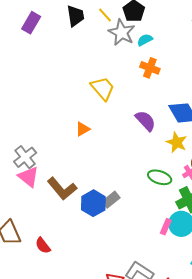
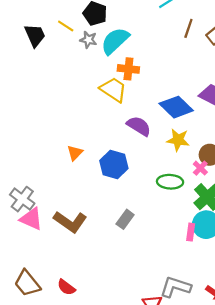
gray star: (122, 33) -> (88, 40), size x0.6
cyan semicircle: (145, 40) -> (115, 41), size x1.8
yellow trapezoid: (103, 88) -> (113, 90), moved
blue hexagon: (93, 203) -> (114, 164), moved

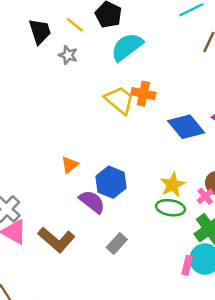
gray star: (88, 40) -> (68, 55), moved
orange cross: (128, 69) -> (143, 94), moved
purple semicircle: (139, 126) -> (92, 202), moved
yellow star: (178, 140) -> (173, 185), moved, turned 30

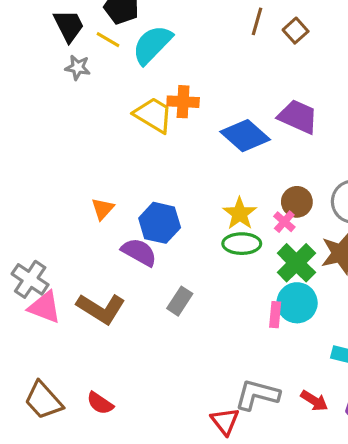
yellow line: (75, 25) -> (108, 40), moved
black trapezoid: (40, 31) -> (69, 26), moved

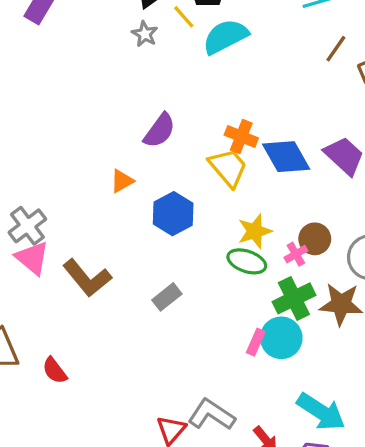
orange cross: (183, 102) -> (241, 137), moved
yellow trapezoid: (153, 115) -> (228, 168), moved
purple semicircle: (139, 252) -> (160, 130), moved, turned 78

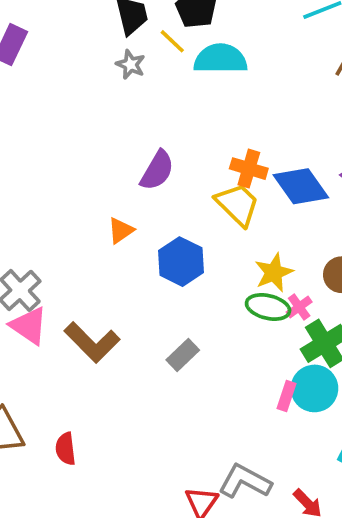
cyan semicircle: (225, 37) -> (221, 59), turned 33
pink cross: (296, 254) -> (299, 307), moved
red semicircle: (55, 371) -> (66, 449), turned 36

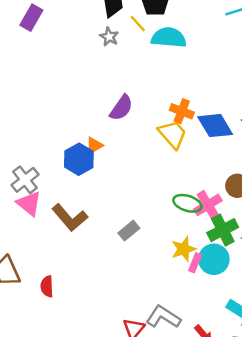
blue hexagon: (181, 262) -> (79, 159), moved
yellow star: (274, 273) -> (184, 249), moved
pink cross: (299, 307) -> (208, 205), size x1.6

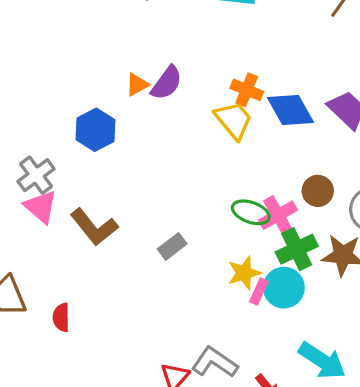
orange triangle: (94, 145) -> (137, 85), moved
blue hexagon: (79, 159) -> (96, 130), moved

